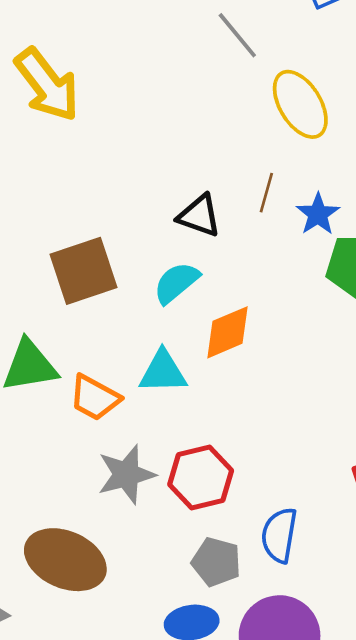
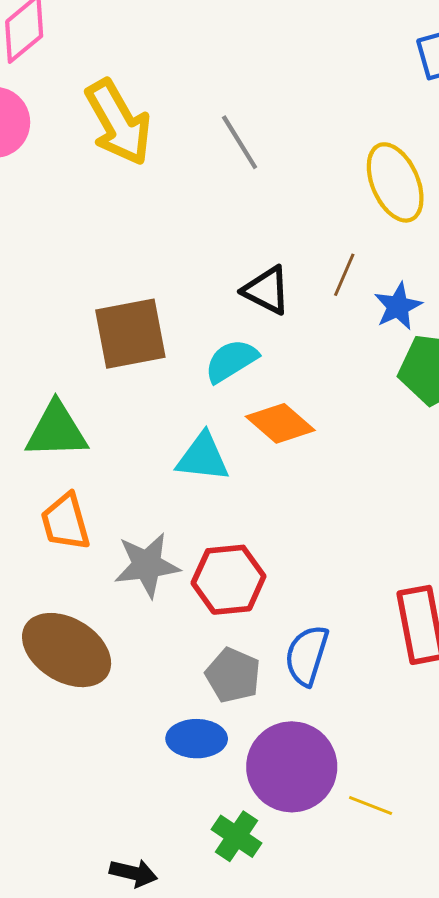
gray line: (237, 35) -> (240, 142), moved
orange diamond: (228, 332) -> (280, 423), turned 56
orange trapezoid: (95, 398) -> (65, 522), moved, turned 38

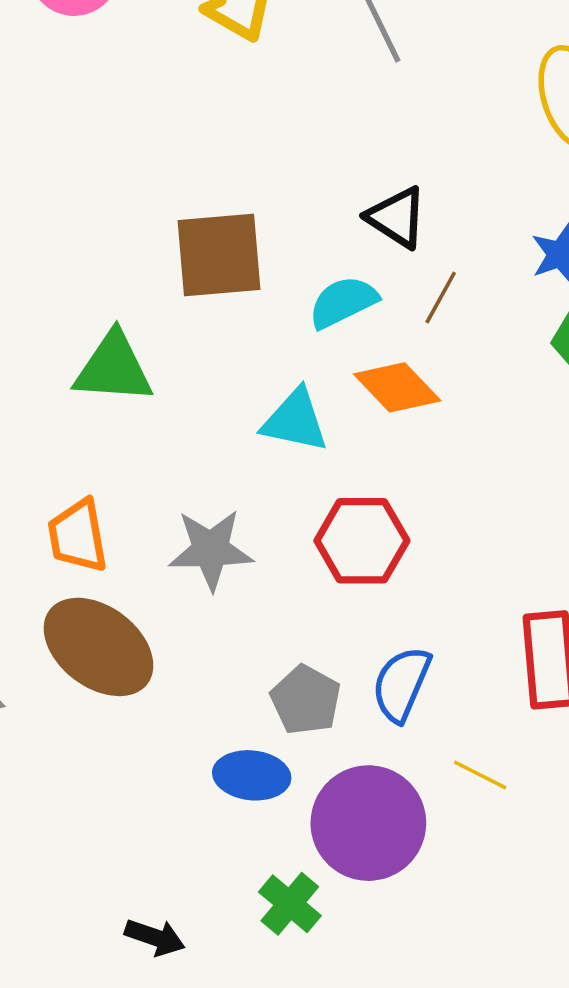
brown line: (344, 275) -> (441, 297), moved
orange trapezoid: (65, 522) -> (78, 536), moved
red hexagon: (229, 580) -> (362, 541), moved
yellow line: (371, 806) -> (480, 775), moved

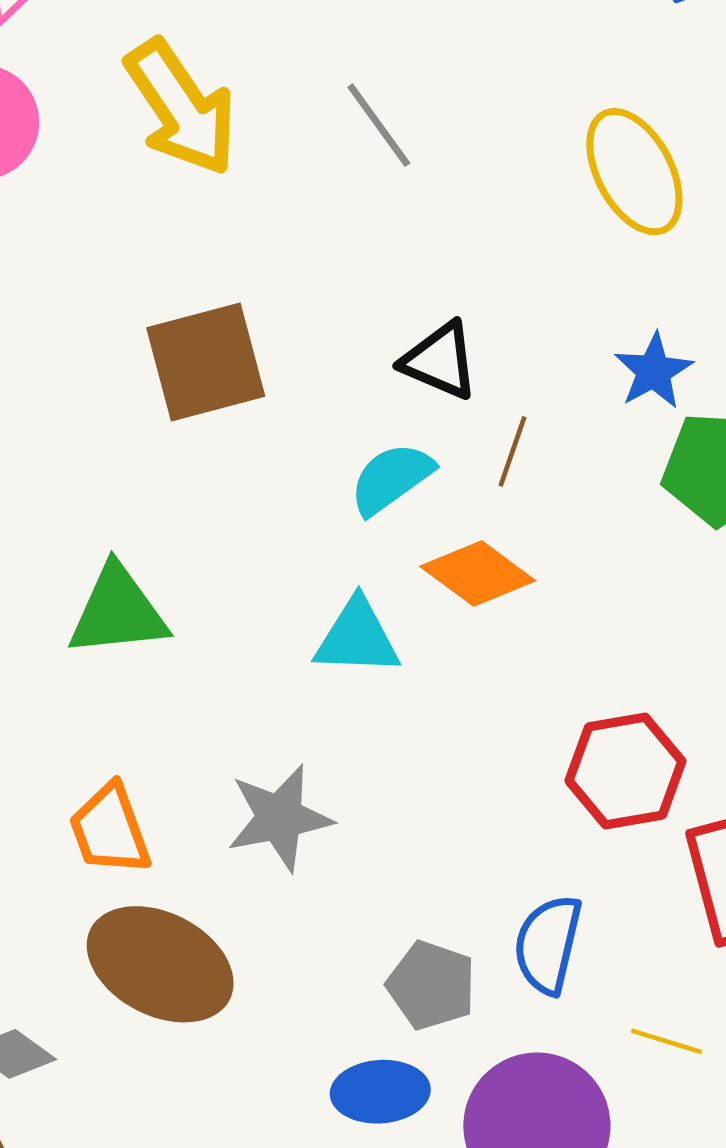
brown square: (219, 255) -> (206, 362), moved
red hexagon: (362, 541) -> (625, 771), moved

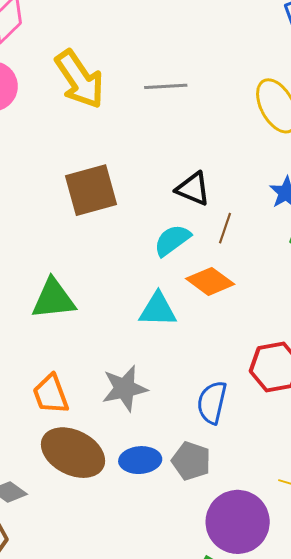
gray line: (379, 125) -> (166, 86), turned -57
blue semicircle: (548, 944) -> (212, 402), moved
blue ellipse: (380, 1092) -> (140, 460), moved

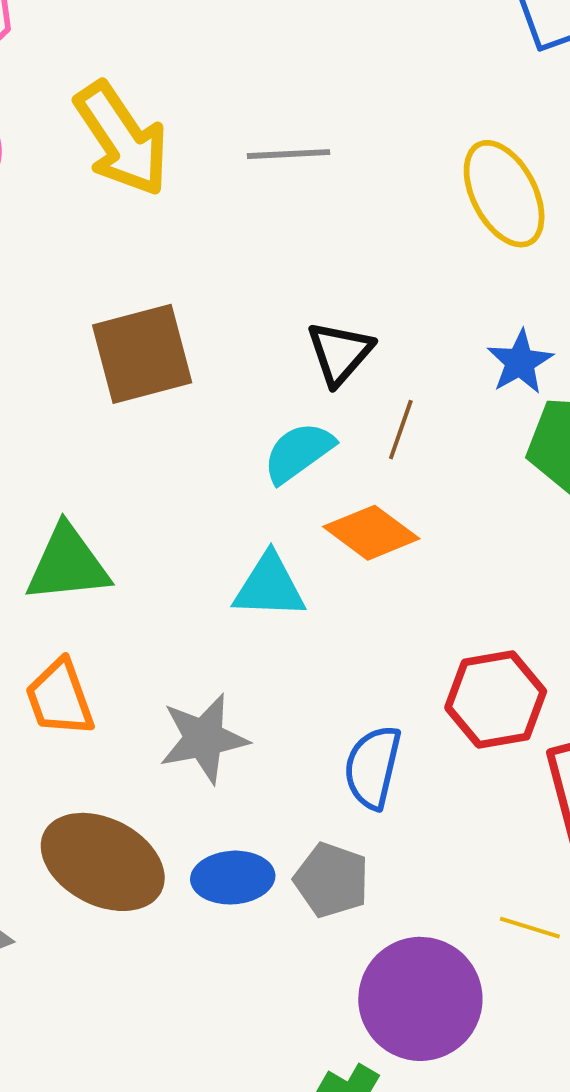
black triangle: (193, 189) -> (340, 353), turned 48
orange trapezoid: (51, 394) -> (60, 698), moved

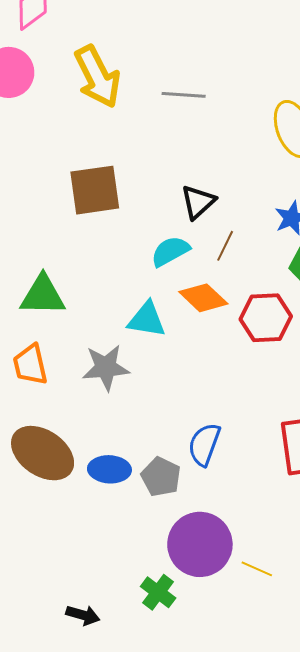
red hexagon: (496, 700) -> (266, 318), moved
gray star: (204, 738) -> (106, 367), moved
blue semicircle: (373, 767) -> (204, 444), moved
yellow line: (530, 928) -> (257, 569), moved

